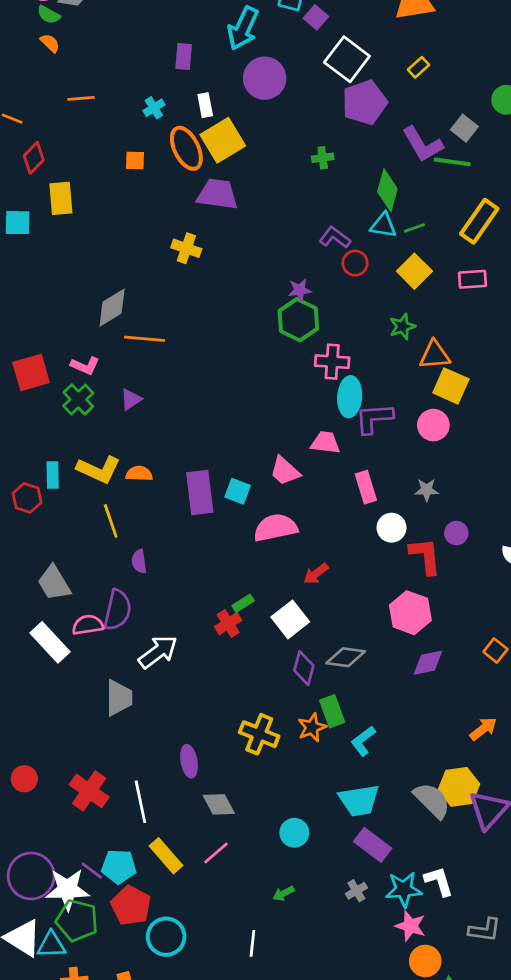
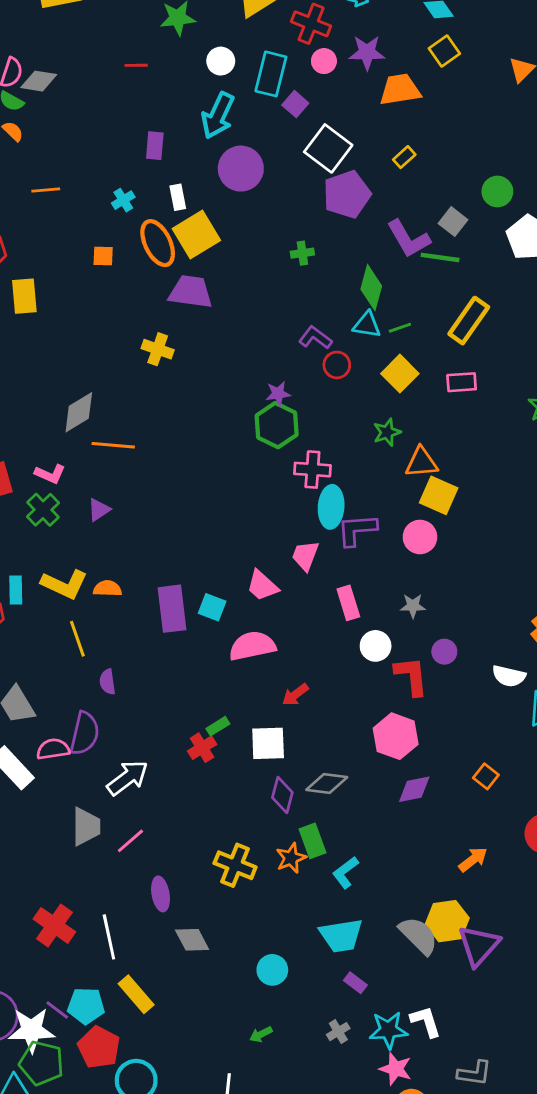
pink trapezoid: (325, 443) -> (305, 556), turned -76
white square: (290, 619) -> (268, 743), turned 36
purple rectangle: (373, 845) -> (355, 983), size x0.6
pink line: (216, 853) -> (130, 841), moved

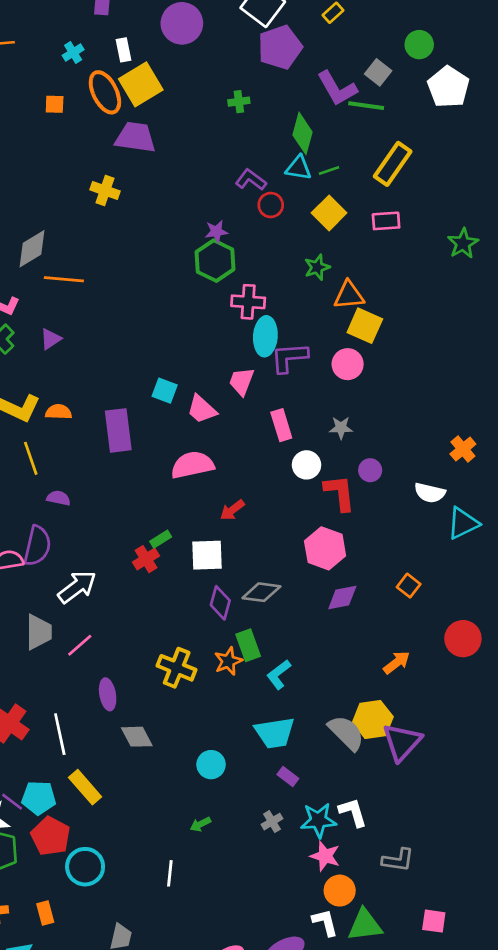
cyan square: (212, 607) -> (165, 391), moved
purple semicircle: (107, 682) -> (59, 498), turned 110

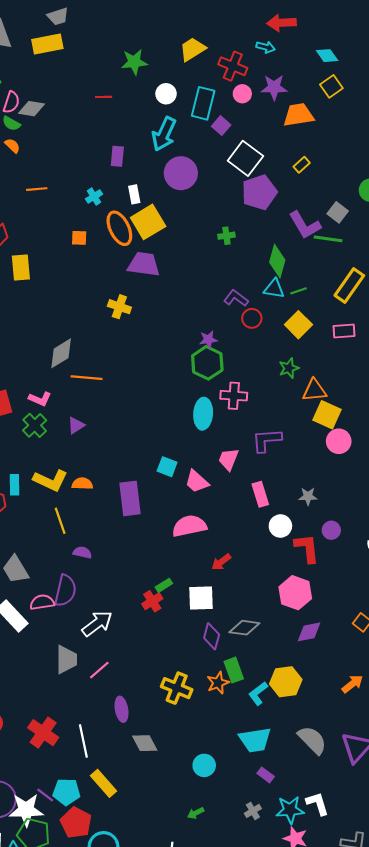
cyan ellipse: (265, 336) -> (203, 414), moved
pink circle: (348, 364) -> (339, 441), moved
yellow hexagon: (373, 720) -> (286, 682), moved

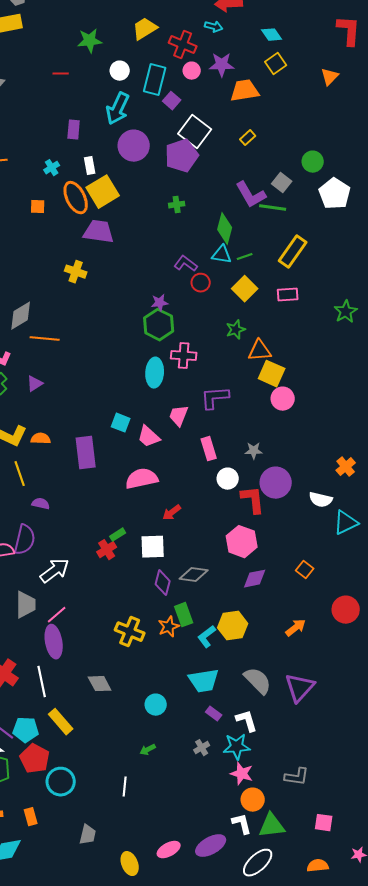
purple pentagon: (259, 192) -> (182, 156), moved
purple circle: (331, 530) -> (276, 483), size x1.8
purple ellipse: (122, 709) -> (54, 642), moved, size x1.4
white L-shape: (318, 804) -> (247, 721), moved

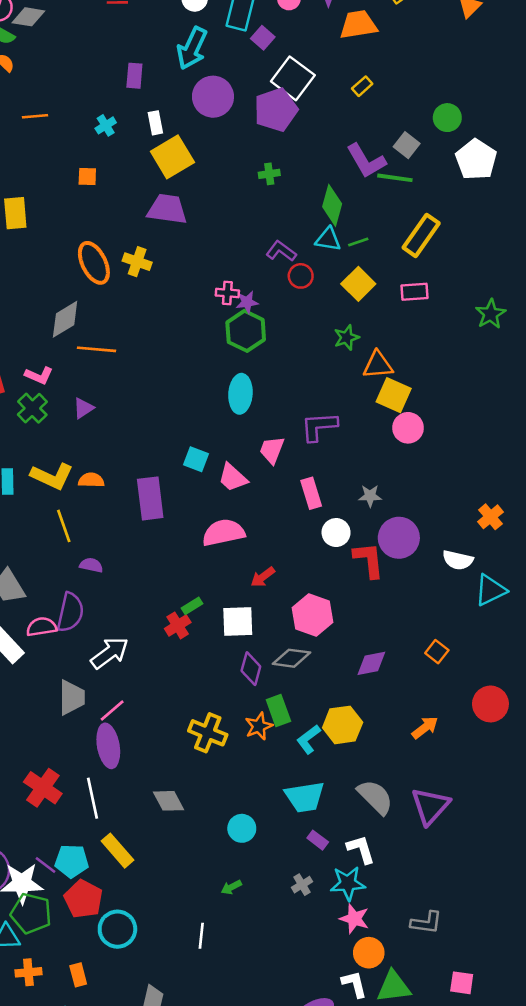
orange ellipse: (76, 198) -> (94, 263), moved
pink cross: (184, 356) -> (227, 293), moved, size x0.7
pink hexagon: (242, 542) -> (312, 615), moved

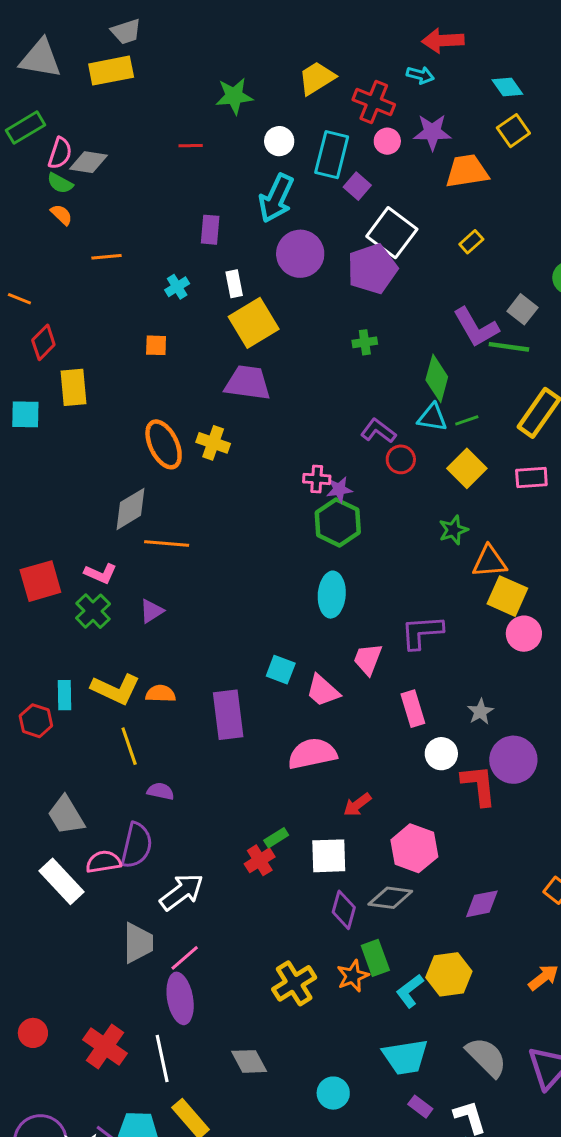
orange line: (35, 116) -> (107, 257), moved
gray star: (370, 496) -> (480, 712), turned -30
yellow cross: (208, 733) -> (294, 983), turned 36

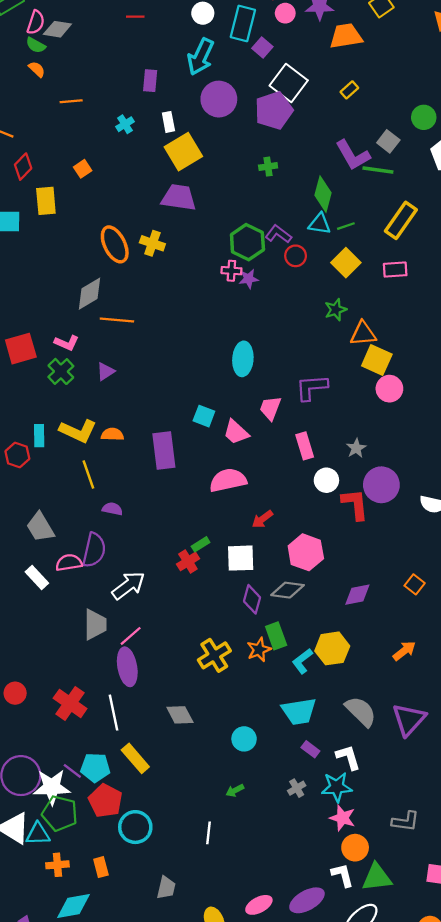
orange square: (156, 345) -> (83, 169), moved, turned -36
green hexagon: (338, 522) -> (247, 242), moved
white rectangle: (61, 881) -> (37, 578), size x0.7

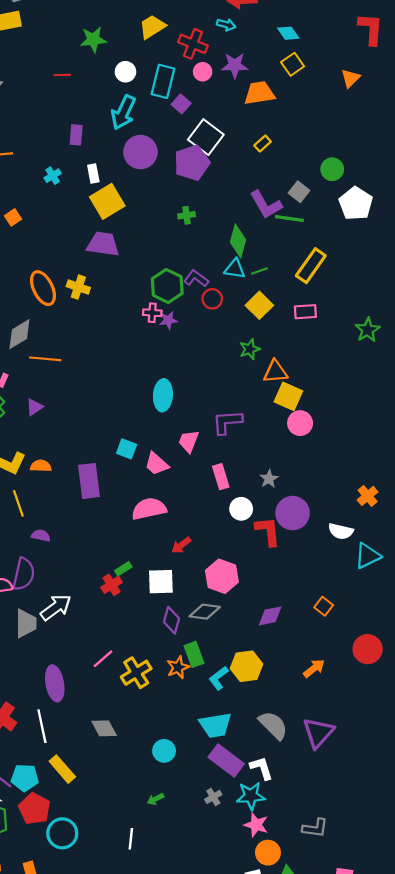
gray trapezoid: (95, 624) -> (26, 623), moved
pink line: (131, 636) -> (103, 659), moved
purple rectangle: (310, 749) -> (226, 761), size x2.0

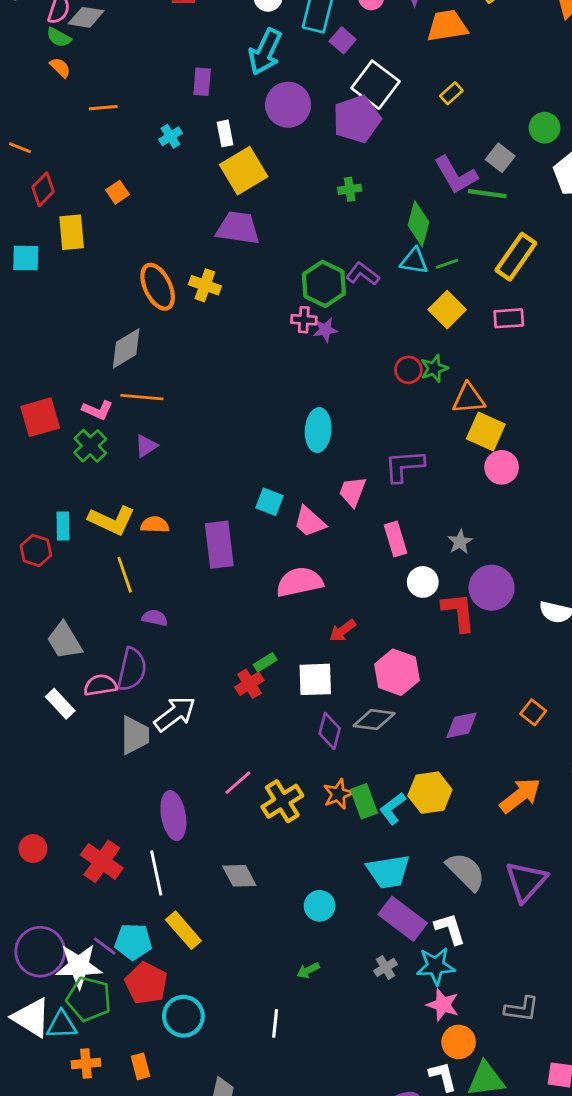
red circle: (212, 299) -> (408, 370), moved
orange line: (45, 359) -> (142, 397), moved
green rectangle: (194, 654) -> (364, 801), moved
orange arrow: (314, 668) -> (520, 795), size x1.4

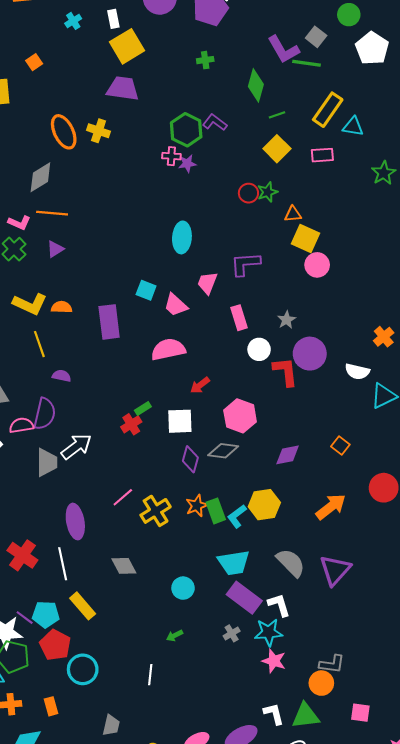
cyan triangle: (414, 261) -> (353, 127), moved
orange triangle: (469, 399) -> (293, 214), size x0.7
orange circle: (459, 1042) -> (321, 683), moved

